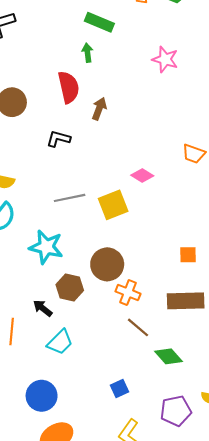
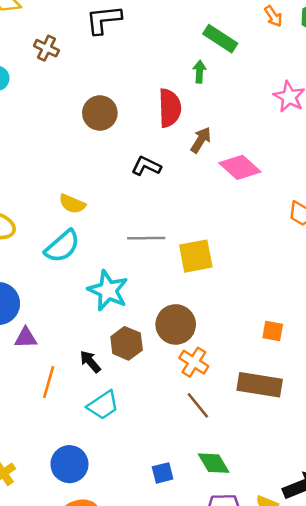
pink diamond: (142, 175) -> (240, 167), moved, size x1.5
green diamond: (169, 356) -> (214, 463), moved

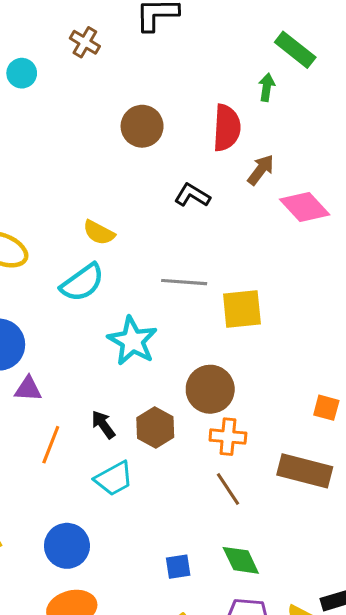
brown hexagon: (127, 343) -> (155, 428), moved
orange cross: (194, 362) -> (228, 437), turned -32

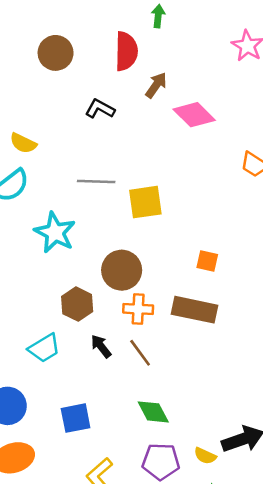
orange square: (326, 408) -> (207, 261), moved
black arrow: (103, 425) -> (101, 346), moved
brown rectangle: (305, 471) -> (195, 310), moved
blue square: (178, 567) -> (76, 418), moved, size x1.4

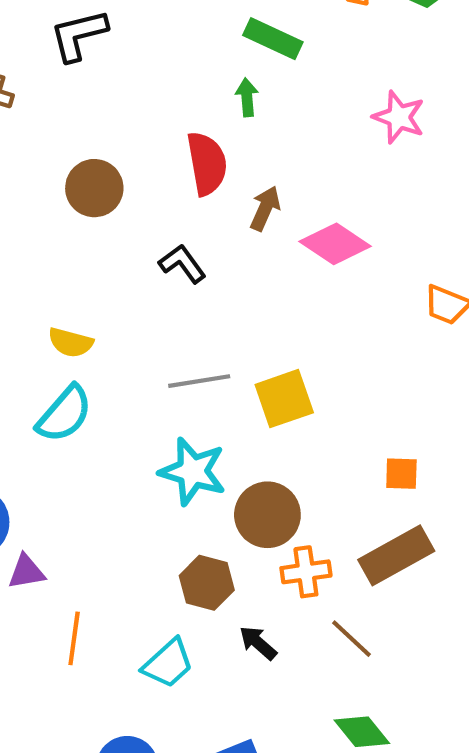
black L-shape: (100, 109) -> (182, 264), turned 36
cyan star: (55, 232) -> (193, 471), moved
brown rectangle: (195, 310) -> (396, 555), turned -30
brown line: (140, 353) -> (352, 639), moved

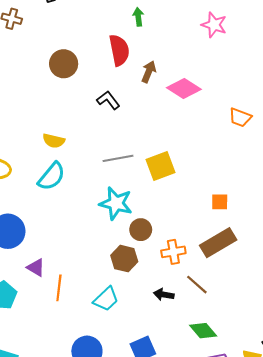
brown circle: (267, 515) -> (141, 230), moved, size x0.7
purple triangle: (26, 572) -> (36, 268), moved, turned 42
black arrow: (258, 643) -> (164, 295), moved, turned -30

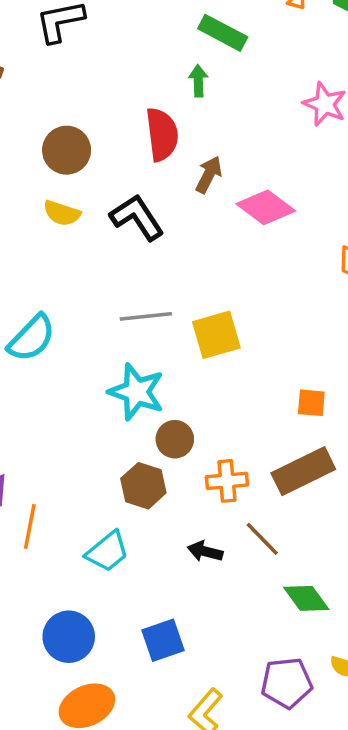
black L-shape: (108, 100) -> (137, 217), size x1.4
yellow semicircle: (54, 141) -> (62, 213), moved
green diamond: (203, 331) -> (306, 598), moved

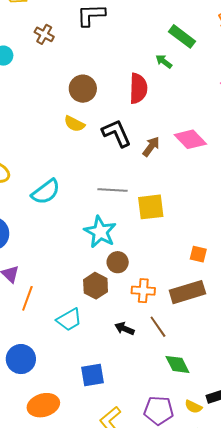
green arrow: (198, 81) -> (164, 61), turned -60
brown arrow: (209, 175) -> (151, 146), moved
blue circle: (69, 637) -> (21, 359), moved

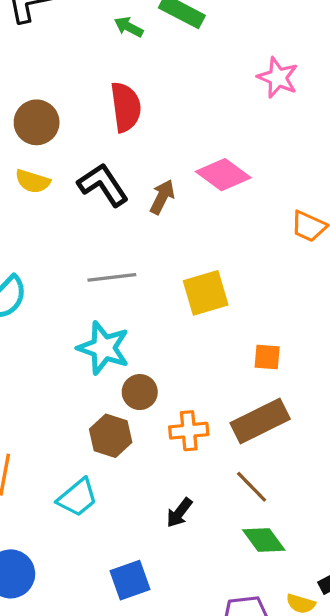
green arrow: (164, 61) -> (129, 27), moved
yellow square: (151, 207) -> (206, 293), moved
brown line: (158, 327) -> (252, 487), moved
black arrow: (124, 329) -> (179, 513), moved, turned -66

